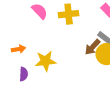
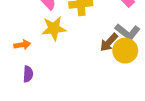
yellow star: (46, 61) -> (54, 28), moved

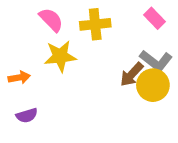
purple semicircle: (28, 74) -> (27, 115), turned 70

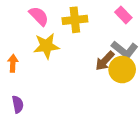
orange arrow: (19, 78) -> (13, 63), turned -77
purple semicircle: (27, 115) -> (18, 104), moved, turned -84

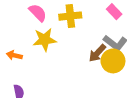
orange arrow: (13, 63) -> (14, 55), turned -80

